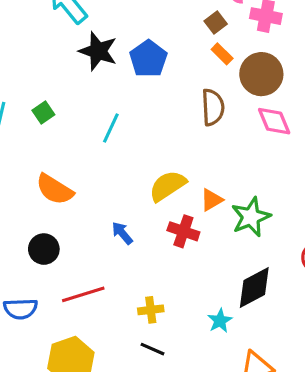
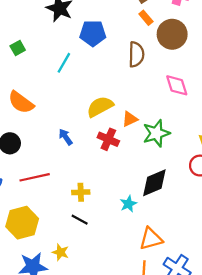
blue pentagon: (148, 59) -> (93, 33), moved, turned 30
pink diamond: (274, 121) -> (177, 85), moved

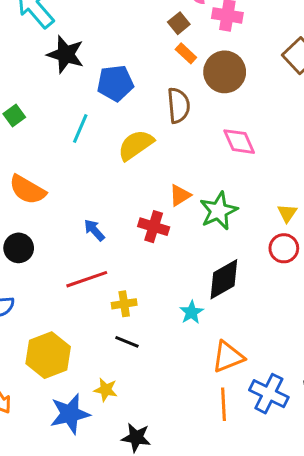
yellow semicircle: (100, 107) -> (136, 145), moved
red line: (35, 177) -> (87, 279), moved

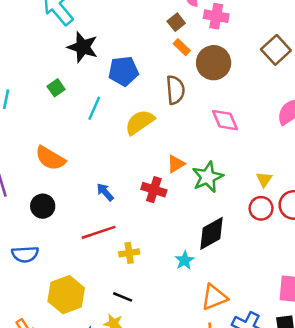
green square: (14, 115) -> (56, 88), moved
black line: (127, 342) -> (123, 297), moved

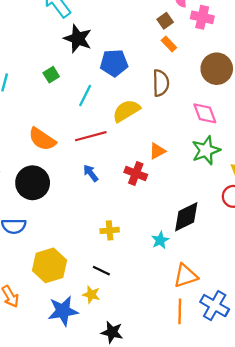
brown circle: (214, 63) -> (217, 69), moved
green star: (208, 177) -> (206, 150), moved
black circle: (43, 206) -> (33, 183), size x1.5
red line: (99, 232) -> (91, 136), moved

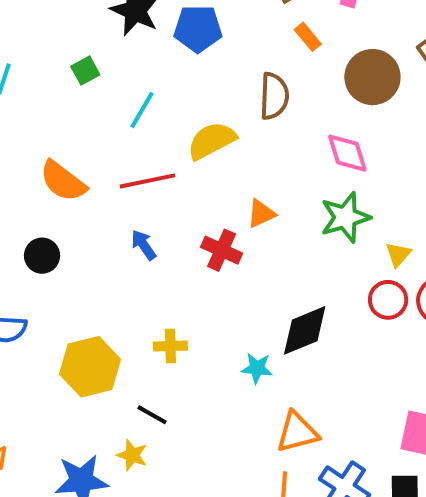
orange rectangle: (169, 44) -> (308, 37), moved
blue pentagon: (114, 63) -> (198, 29), moved
black circle: (33, 183) -> (42, 256), size x0.6
cyan star: (160, 240) -> (257, 368), turned 30
yellow hexagon: (49, 265) -> (90, 367), moved

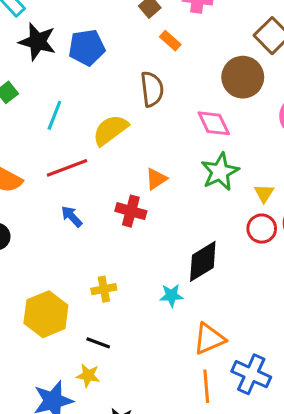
brown circle: (372, 77) -> (243, 77), moved

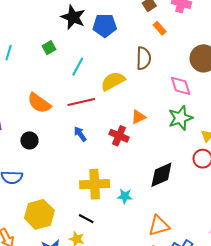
yellow cross: (104, 289) -> (95, 184), size x1.8
cyan star: (171, 295) -> (125, 196), moved
yellow hexagon: (46, 314) -> (39, 214), moved

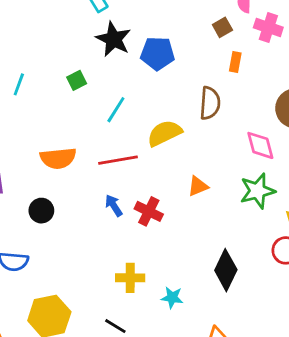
orange rectangle: (160, 28) -> (235, 62), turned 48
orange semicircle: (39, 103) -> (58, 158), turned -45
red cross: (119, 136) -> (149, 211), moved
black diamond: (161, 175) -> (226, 270), turned -44
yellow cross: (95, 184) -> (130, 278), size x0.7

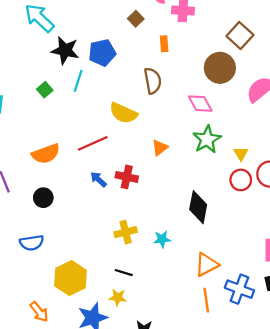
brown square: (222, 27) -> (136, 19), moved
cyan line: (116, 110) -> (78, 81), moved
yellow semicircle: (165, 133) -> (123, 113), turned -116

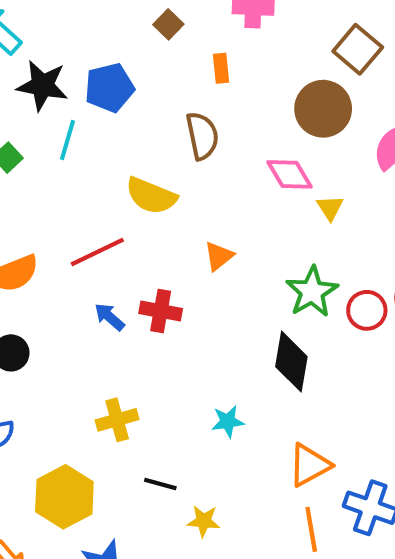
green star: (207, 139) -> (312, 292), moved
yellow triangle: (241, 154) -> (330, 208), moved
yellow cross: (126, 232) -> (117, 420), moved
yellow star: (118, 297) -> (204, 521), moved

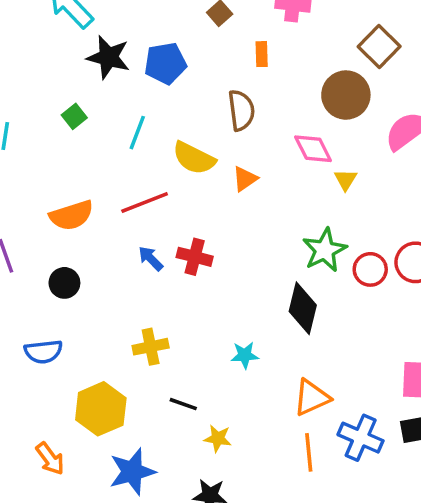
cyan line: (67, 140) -> (137, 133), moved
orange triangle: (219, 256) -> (245, 179), moved

